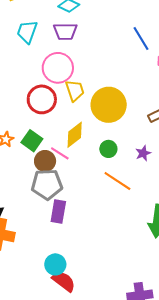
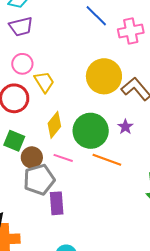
pink circle: (58, 68) -> (22, 64), size x0.7
yellow circle: (109, 105) -> (104, 76), moved
green circle: (108, 149) -> (91, 131), size x2.0
pink line: (60, 153) -> (63, 158), moved

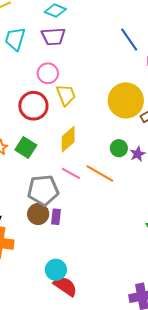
green circle: (91, 131) -> (119, 148), moved, size x0.5
brown circle: (32, 157) -> (38, 214), moved
orange line: (107, 160) -> (100, 173), moved
purple rectangle: (57, 203) -> (56, 217), size x0.7

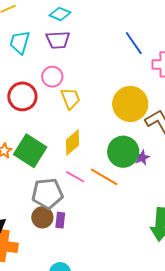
red circle: (33, 106) -> (22, 96), moved
green square: (26, 147) -> (30, 151), size x1.5
green circle: (119, 148) -> (123, 152), size x1.8

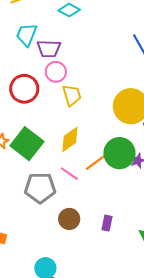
purple trapezoid: (58, 40) -> (49, 49), moved
orange line: (104, 177) -> (98, 160), moved, turned -72
brown circle: (42, 217) -> (69, 219), moved
purple rectangle: (60, 220) -> (107, 223), moved

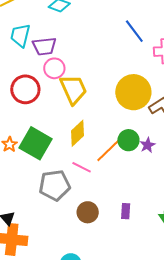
yellow trapezoid: (72, 95) -> (73, 89), size x1.4
green circle: (119, 153) -> (128, 140), size x0.7

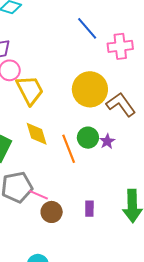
yellow diamond: (77, 133) -> (37, 134), turned -60
orange line: (109, 150) -> (69, 149), turned -64
pink line: (82, 167) -> (38, 195), moved

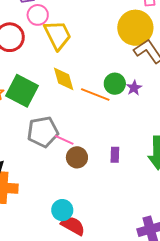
yellow circle: (90, 89) -> (135, 28), moved
orange line: (69, 149) -> (95, 95), turned -48

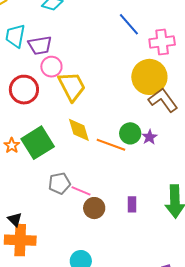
green square: (22, 91) -> (38, 143), turned 32
gray pentagon: (43, 132) -> (59, 183), size x0.7

